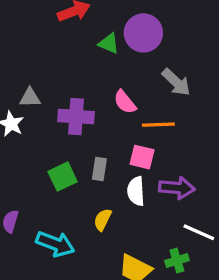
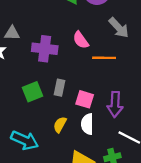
pink square: (142, 157) -> (85, 99), moved
purple arrow: (177, 188) -> (115, 104), turned 85
white semicircle: (136, 191) -> (87, 124), moved

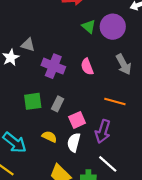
orange line: (104, 58) -> (115, 101), moved
pink square: (85, 99) -> (77, 120), turned 35
yellow semicircle: (60, 125) -> (49, 137), turned 72

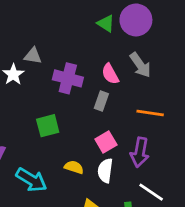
gray arrow: (124, 64) -> (140, 65), moved
gray rectangle: (58, 104) -> (101, 101), moved

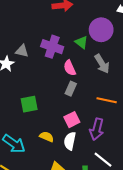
green triangle: (106, 23) -> (81, 42), moved
pink semicircle: (110, 74) -> (70, 68), moved
purple cross: (68, 78) -> (52, 47), moved

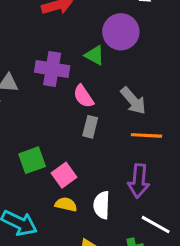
gray arrow: (102, 64) -> (133, 101), moved
pink square: (72, 120) -> (64, 175), moved

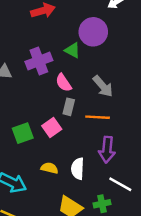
purple cross: (52, 69) -> (39, 61), turned -30
orange line: (146, 135) -> (98, 117), moved
pink square: (64, 175) -> (52, 127), moved

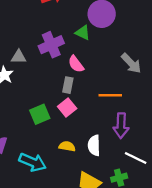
gray arrow: (103, 86) -> (131, 63), moved
gray rectangle: (69, 107) -> (68, 85), moved

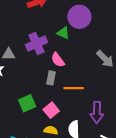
orange line: (110, 95) -> (74, 88), moved
pink square: (67, 107) -> (51, 110), moved

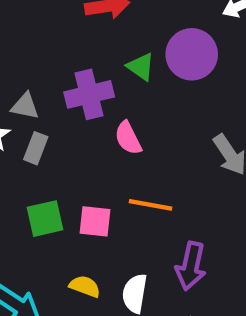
green triangle: (63, 33) -> (141, 67), moved
gray rectangle: (51, 78) -> (36, 148), moved
pink square: (51, 110) -> (95, 221), moved, turned 35

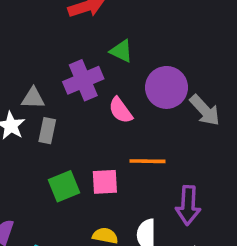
purple circle: (192, 54) -> (166, 87), moved

